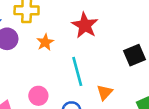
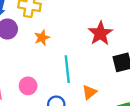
red star: (85, 25) -> (100, 33), moved

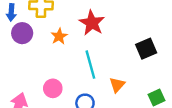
red star: (100, 33) -> (92, 23), moved

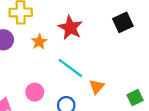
black square: (146, 49) -> (123, 22), moved
cyan line: (90, 65) -> (70, 68), turned -36

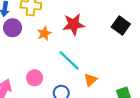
black square: (123, 22) -> (121, 25), turned -36
red star: (70, 28) -> (73, 24), turned 30

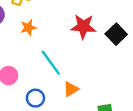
red star: (73, 24) -> (83, 26), moved

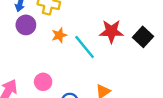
cyan line: (51, 63) -> (85, 47), moved

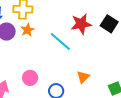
orange star: (59, 35) -> (27, 30), moved

